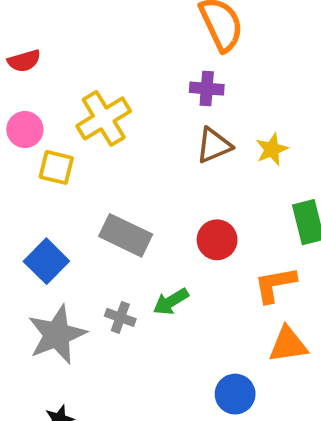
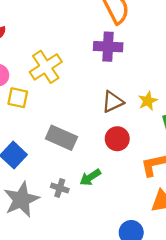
purple cross: (207, 89) -> (108, 47), size x1.4
brown triangle: (214, 145) -> (113, 102), moved
yellow star: (272, 149) -> (148, 101), moved

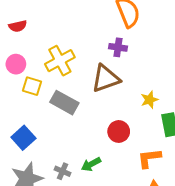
purple cross: (108, 47) -> (118, 47), size x0.7
brown triangle: (113, 102) -> (106, 79), moved, size x1.4
gray rectangle: (61, 138) -> (64, 103), moved

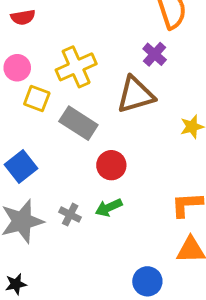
purple cross: (118, 47) -> (155, 54), turned 30
red circle: (119, 131) -> (111, 165), moved

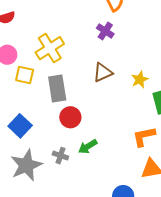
brown triangle: (135, 95) -> (103, 73), moved, size x0.7
gray rectangle: (78, 123) -> (57, 89), turned 56
red circle: (111, 165) -> (70, 117), moved

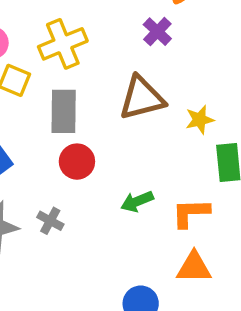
brown triangle: (103, 73) -> (142, 98), size x1.4
green arrow: (88, 147) -> (137, 201), moved

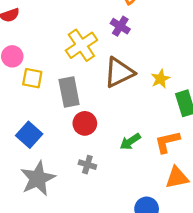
yellow cross: (63, 44) -> (81, 45), moved
gray cross: (50, 221) -> (87, 165), moved

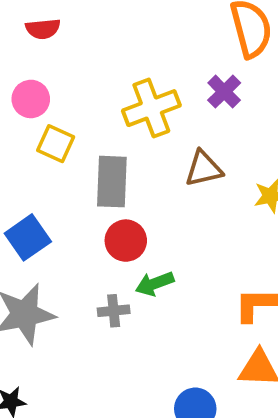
brown triangle: (119, 72) -> (204, 169), size x0.7
green arrow: (130, 142) -> (155, 284), moved
gray cross: (87, 165) -> (114, 311), turned -36

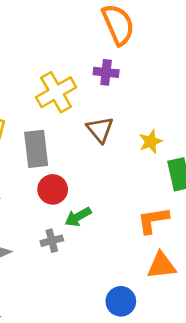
purple cross: (224, 92) -> (106, 72), turned -30
brown triangle: (204, 169) -> (100, 130), turned -48

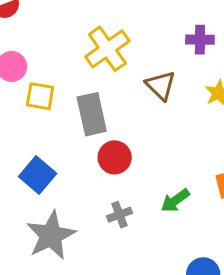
purple cross: (106, 72) -> (200, 40), moved
green arrow: (78, 217) -> (175, 201), moved

